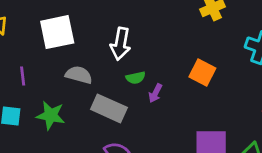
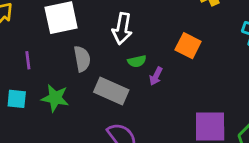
orange square: (202, 73) -> (188, 46), moved
gray semicircle: (79, 75) -> (82, 59), turned 65

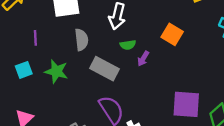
cyan square: (17, 99) -> (24, 70), turned -30

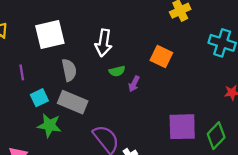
gray rectangle: (104, 69) -> (73, 102), moved
cyan square: (24, 70) -> (39, 98), moved
green star: (56, 71) -> (49, 125), moved

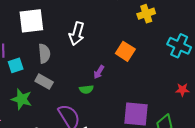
green semicircle: (117, 71) -> (86, 89), moved
cyan square: (39, 98) -> (16, 65), moved
gray rectangle: (73, 102) -> (44, 82), size x0.7

